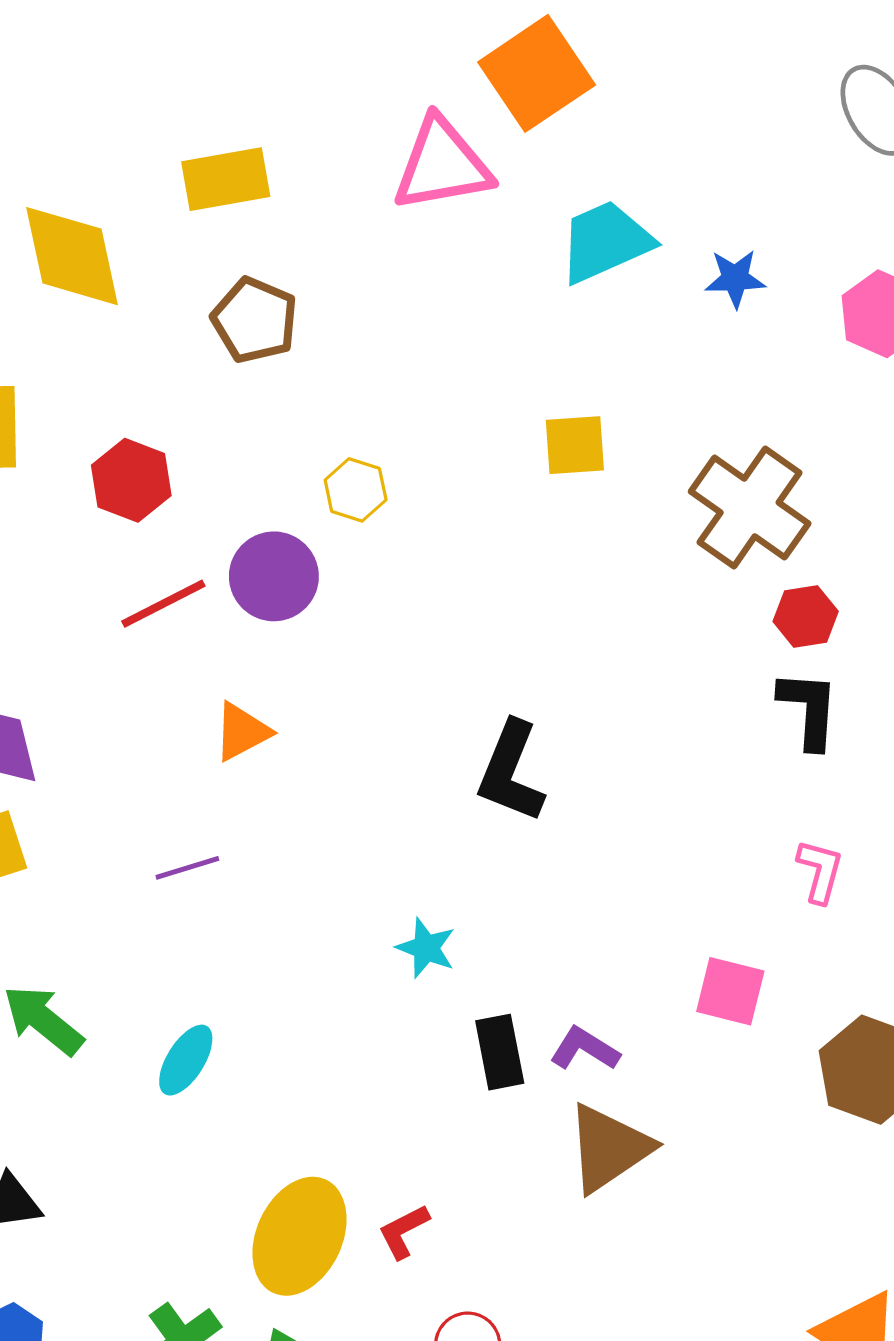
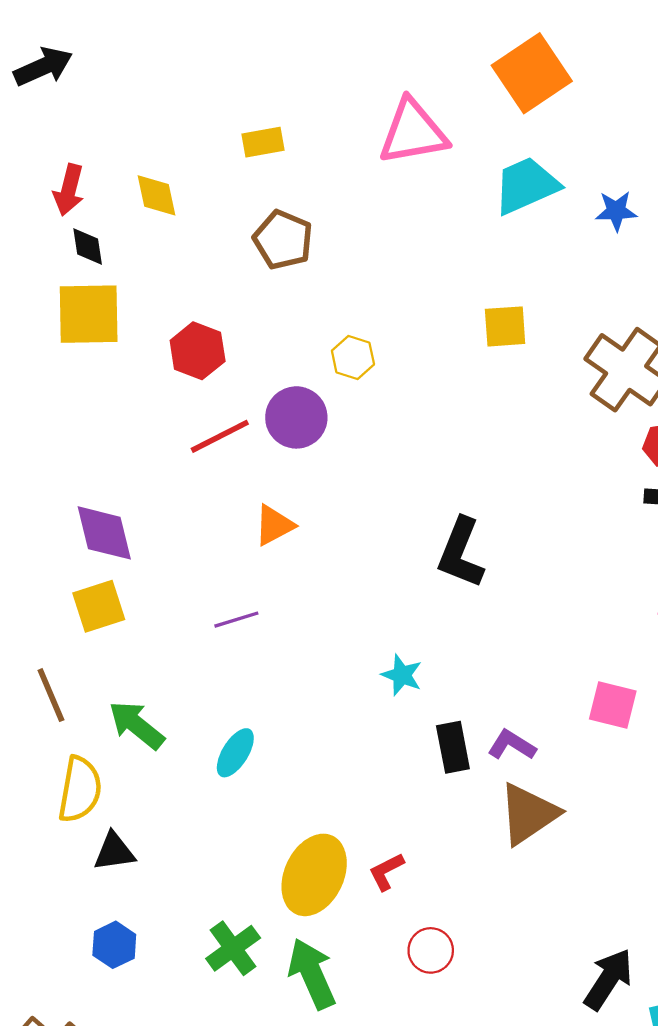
orange square: (537, 73) -> (532, 73), moved
yellow rectangle: (226, 179) -> (263, 142), size x0.7
yellow diamond: (72, 256) -> (156, 195), size x0.6

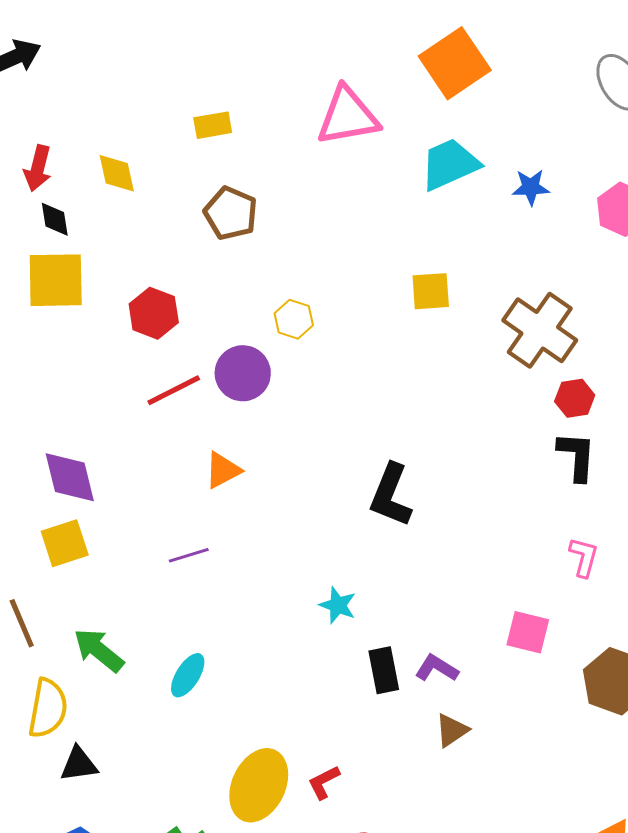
brown triangle: (528, 814) -> (452, 730), size x0.6

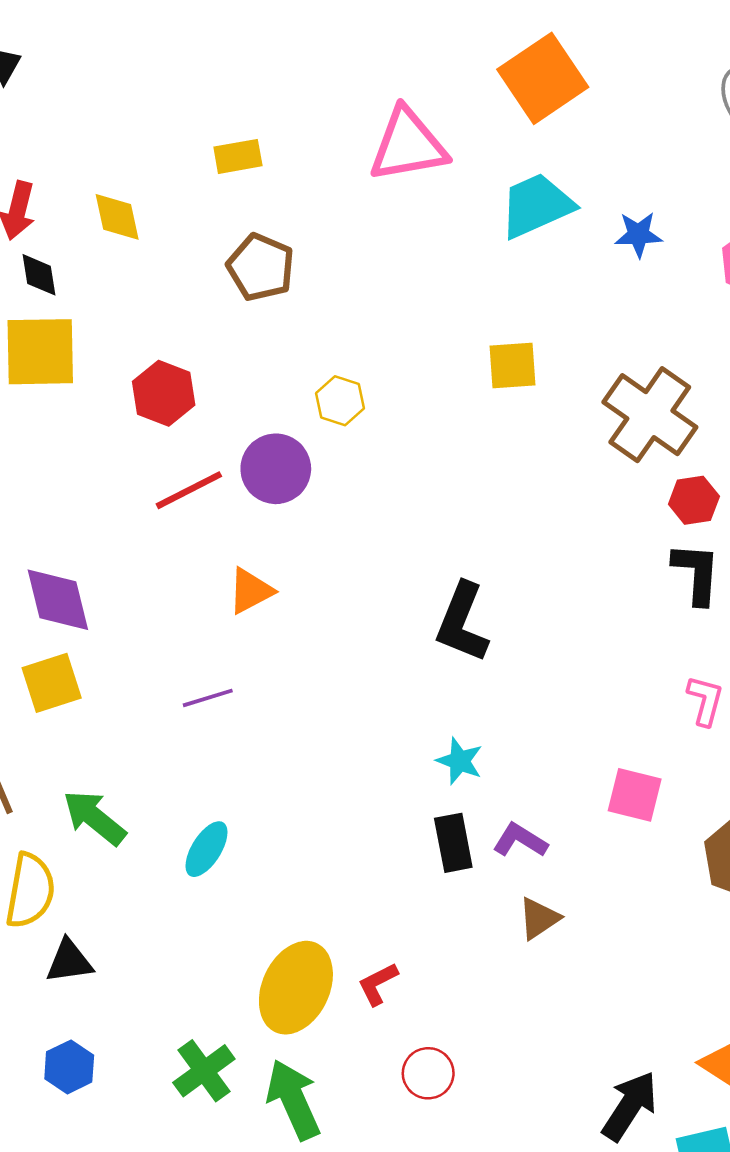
cyan star: (338, 605) -> (460, 761), moved

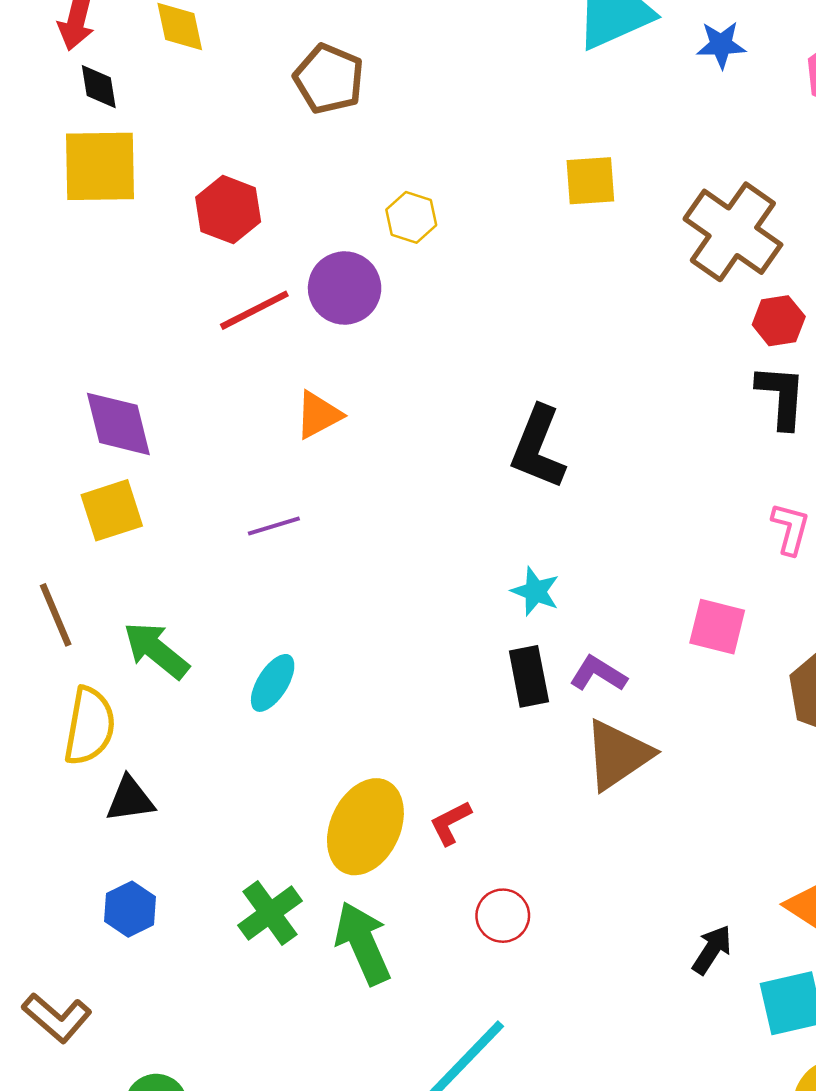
brown triangle: (539, 918) -> (618, 755), size x1.6
black arrow: (630, 1106) -> (712, 950), size x0.7

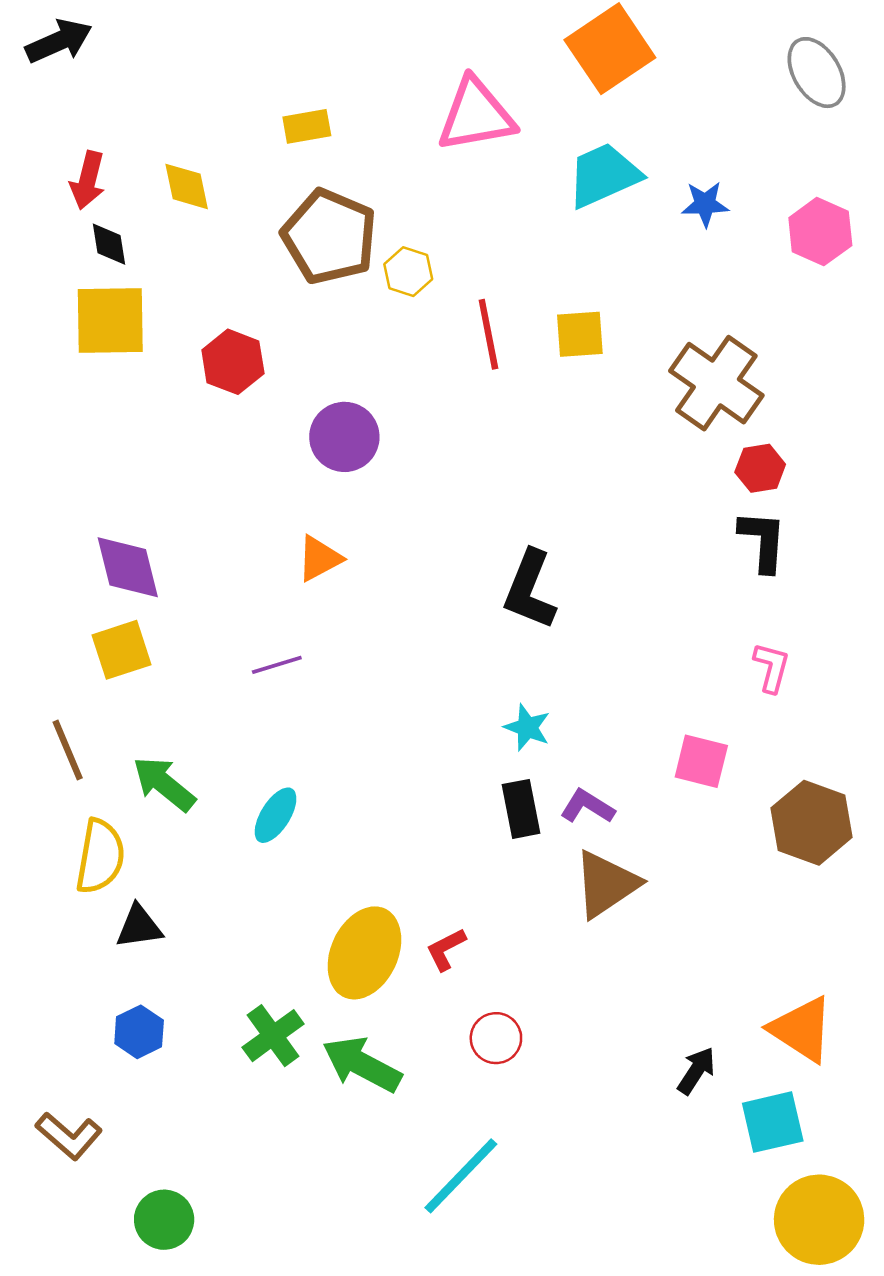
brown pentagon: (329, 79) -> (329, 237), size x1.4
yellow hexagon: (411, 217) -> (408, 272), moved
red line: (254, 310) -> (488, 334), moved, turned -74
green arrow: (363, 943) -> (362, 1064), turned -38

